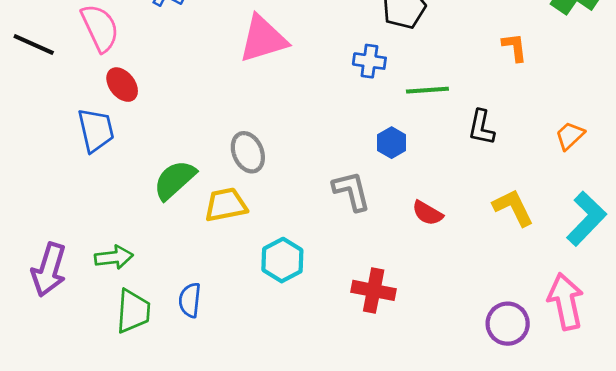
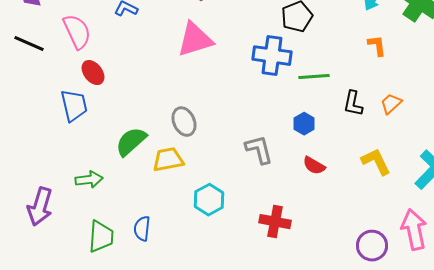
blue cross: (369, 61) -> (272, 56), size x1.6
orange trapezoid: (570, 136) -> (391, 104), moved
blue hexagon: (392, 143) -> (304, 124), moved
green arrow: (114, 257) -> (89, 180), moved

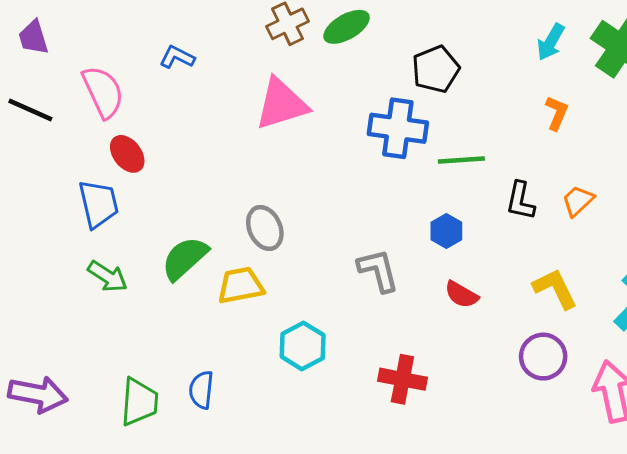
orange L-shape: (377, 46) -> (557, 113), turned 30
green arrow: (89, 180) -> (108, 276), moved, turned 40
purple arrow: (40, 207) -> (38, 394), moved, turned -96
purple circle: (372, 246) -> (543, 357), moved

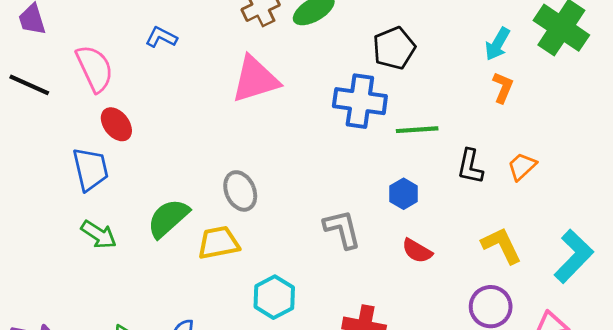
cyan arrow: (551, 42) -> (497, 44), moved

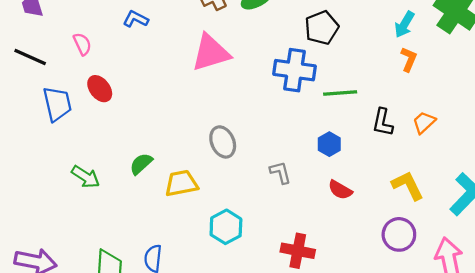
pink semicircle: (95, 68) -> (82, 44), size x0.6
blue trapezoid: (91, 169) -> (57, 104), moved
gray ellipse: (240, 191) -> (223, 142), moved
green semicircle: (168, 218) -> (141, 164), size x0.7
gray L-shape: (342, 229) -> (280, 172), size x0.7

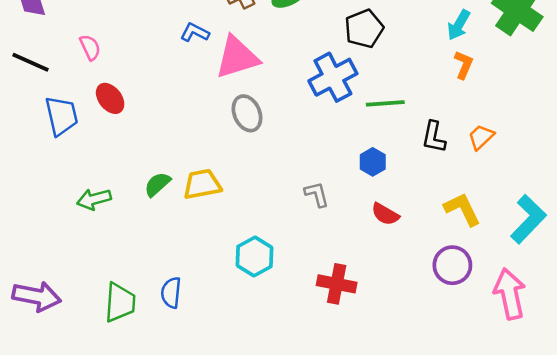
blue L-shape: (136, 19) -> (195, 32), moved
blue cross: (294, 70) -> (333, 77), turned -36
gray ellipse: (223, 142) -> (247, 113), moved
green arrow: (86, 177) -> (94, 199), turned 132
yellow trapezoid: (181, 183) -> (202, 184), moved

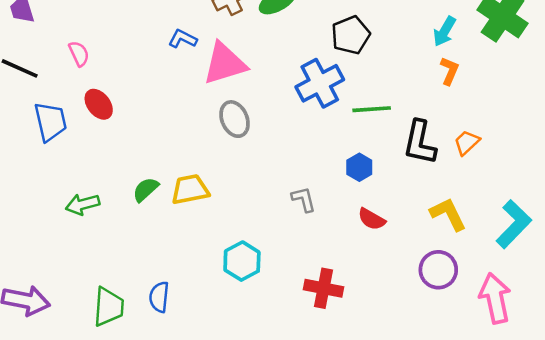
black L-shape: (434, 137) -> (420, 143), size x1.4

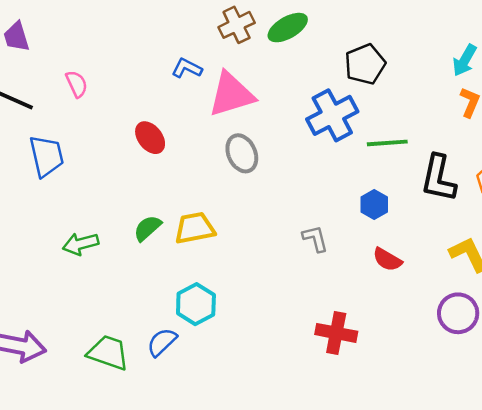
red ellipse: (99, 104) -> (150, 138), moved
cyan hexagon: (242, 261) -> (196, 304), moved
blue semicircle: (159, 297) -> (162, 342), turned 40
green trapezoid: (109, 307) -> (108, 353), turned -75

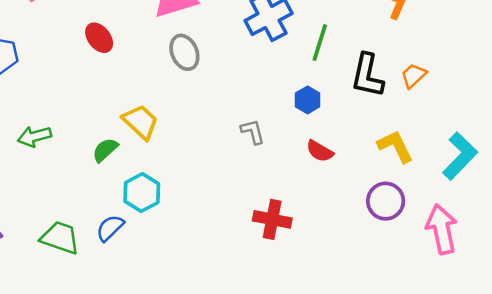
green line: (387, 143) -> (320, 43), turned -69
green semicircle: (147, 228) -> (105, 150), moved
yellow trapezoid: (195, 228) -> (141, 122), turned 54

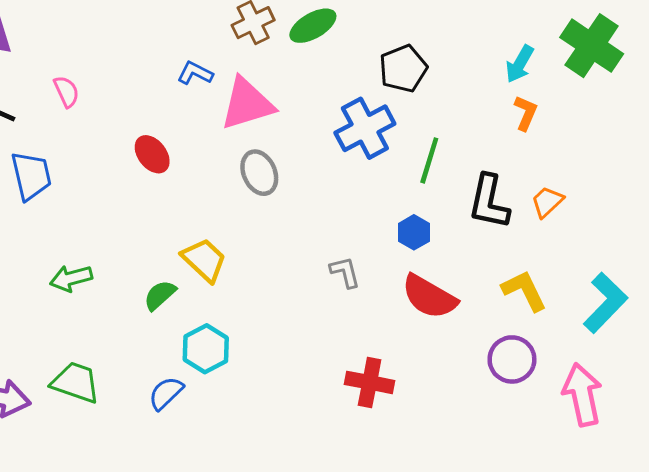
red semicircle: (320, 151) -> (429, 297), size x1.6
green trapezoid: (60, 238) -> (76, 382), moved

